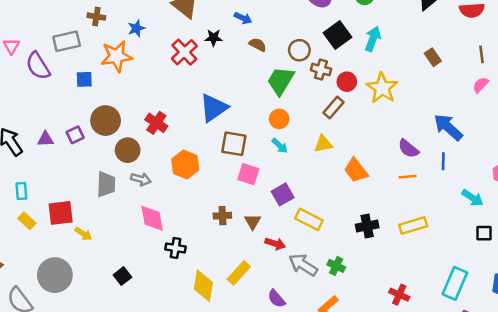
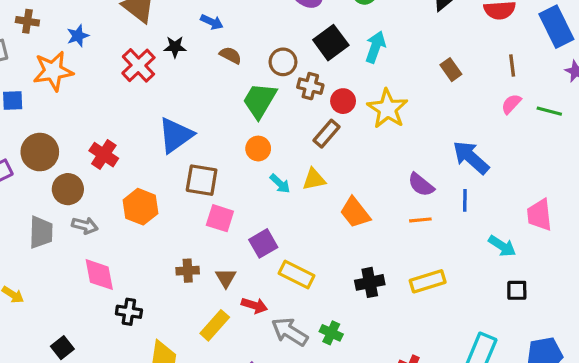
cyan arrow: (280, 146) -> (280, 184), moved
yellow rectangle: (239, 273) -> (215, 325), moved

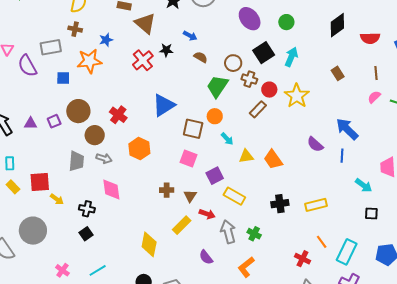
yellow triangle: (314, 179) -> (246, 156), moved
brown square: (202, 180) -> (193, 129), moved
orange line: (420, 220) -> (322, 242), moved, turned 56
black cross: (129, 312) -> (87, 209), moved
gray arrow: (290, 332) -> (228, 232), turned 40

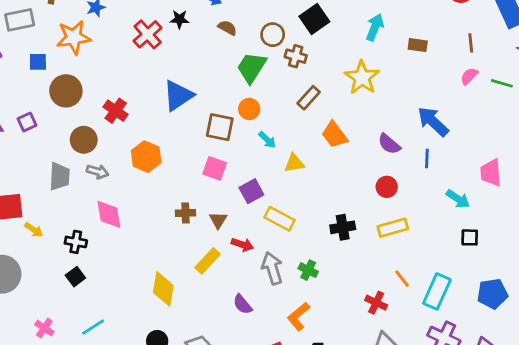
cyan arrow: (291, 57) -> (375, 27), moved
brown rectangle: (338, 73) -> (418, 45), turned -48
red circle: (269, 90) -> (387, 187), moved
brown circle: (78, 111) -> (66, 91), moved
orange trapezoid: (273, 159) -> (334, 135), moved

